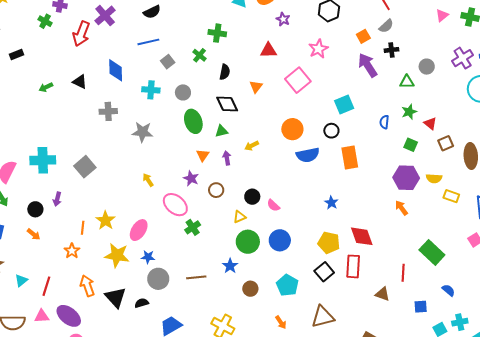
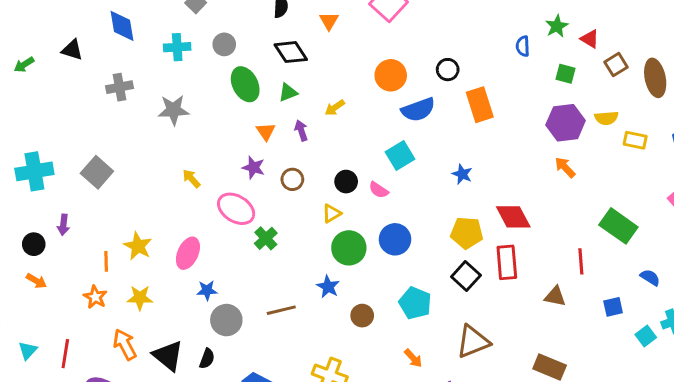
cyan square: (344, 105) -> (400, 155), moved
yellow star: (117, 255) -> (140, 298), moved, size x0.7
black semicircle: (142, 303) -> (207, 359), turned 136

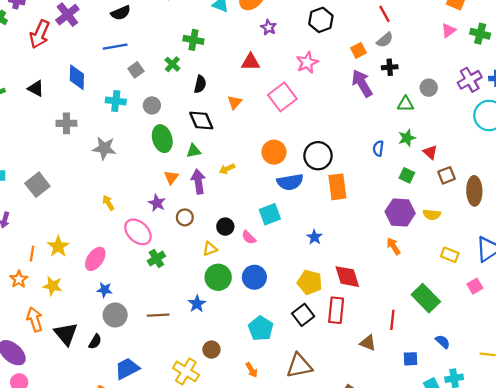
black circle: (448, 70) -> (318, 156), size x1.6
purple arrow: (301, 131) -> (198, 182), size x1.5
yellow rectangle: (635, 140) -> (450, 255), moved
brown circle: (362, 316) -> (211, 350), moved

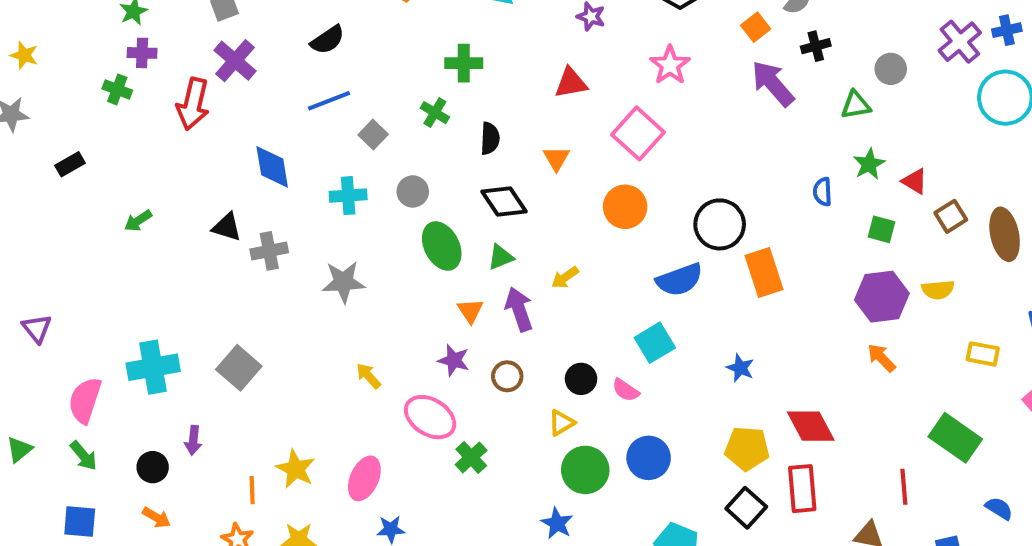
black triangle: (36, 88) -> (227, 227), moved
orange circle: (274, 152) -> (625, 207), moved

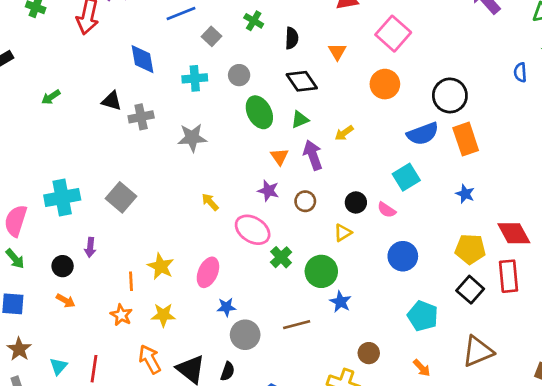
orange rectangle: (764, 272) -> (466, 139), moved
green circle: (585, 470) -> (321, 271), moved

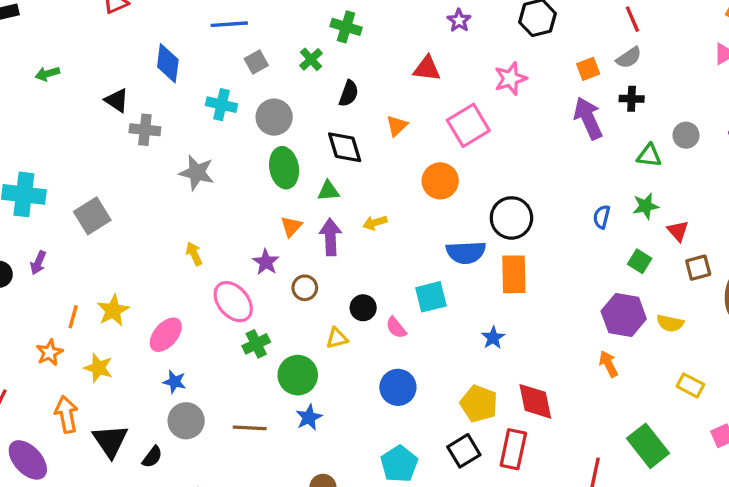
gray circle: (239, 75) -> (274, 117), size x1.4

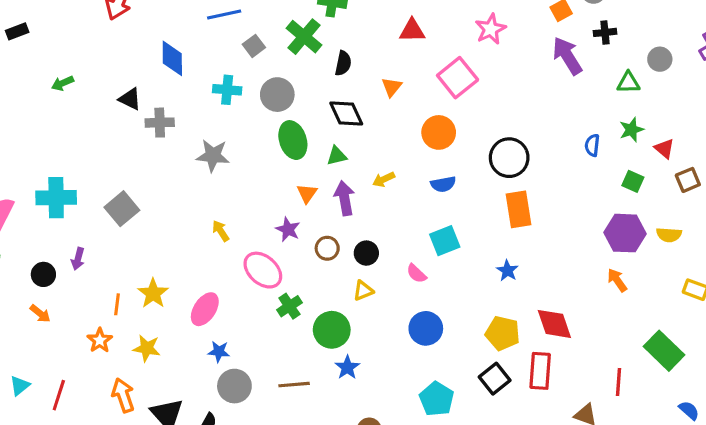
green cross: (311, 59) -> (304, 37), size x1.6
blue semicircle: (466, 252) -> (443, 184), moved, size x0.7
black circle: (363, 308) -> (366, 253), moved

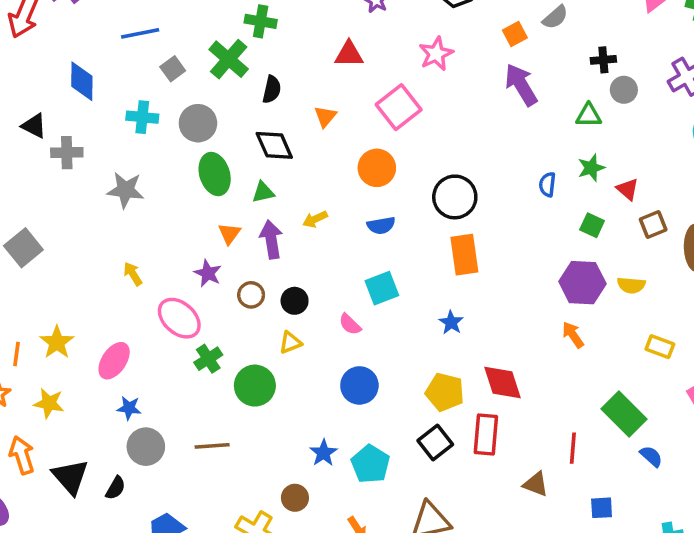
black cross: (605, 32) -> (603, 60), moved
blue star: (347, 367) -> (324, 453), moved
blue semicircle: (689, 410) -> (651, 456), moved

